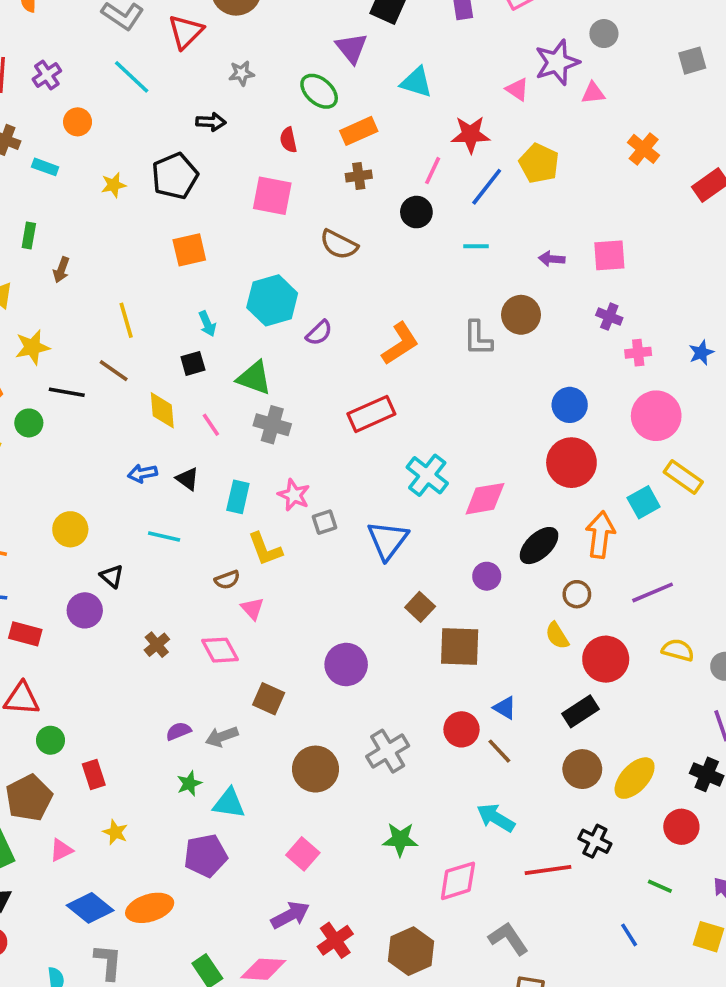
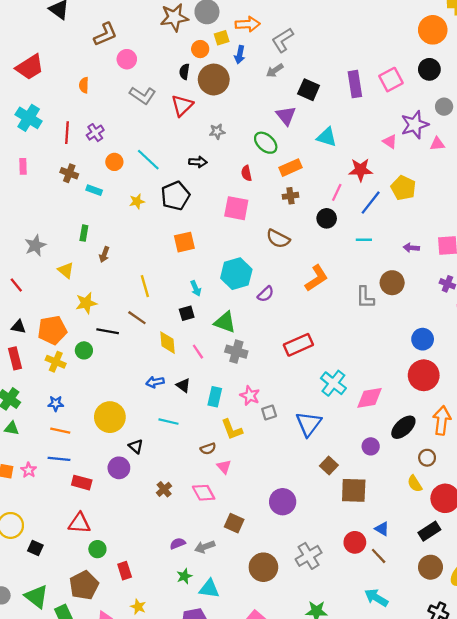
cyan line: (132, 77) -> (148, 160), moved
orange L-shape: (400, 344) -> (316, 278), moved
yellow circle: (70, 529) -> (110, 417), size x1.4

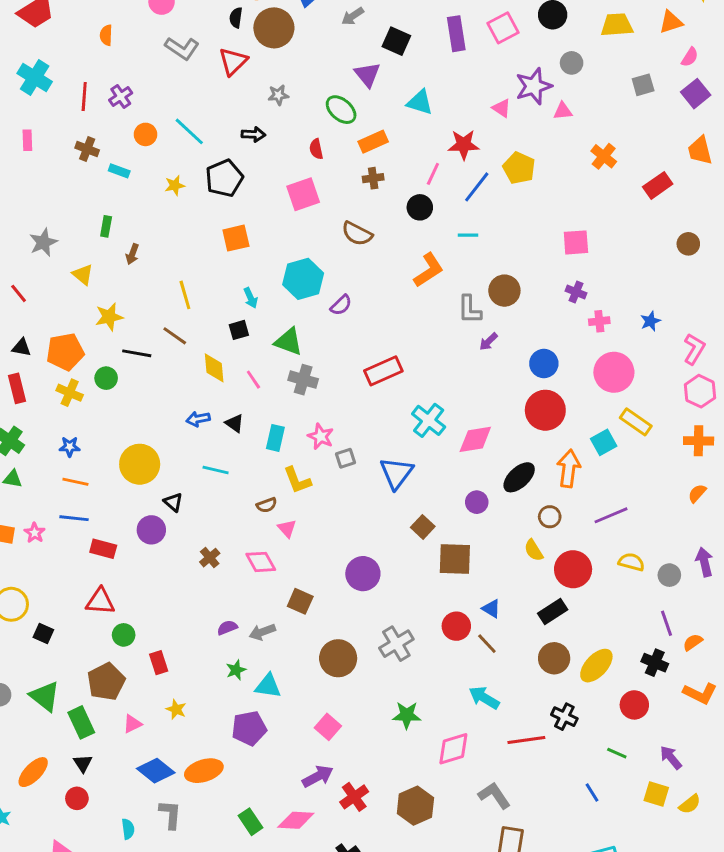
pink square: (236, 208) -> (303, 194), turned -30
purple arrow: (411, 248) -> (488, 342), moved, turned -49
orange L-shape: (316, 278) -> (429, 270), moved

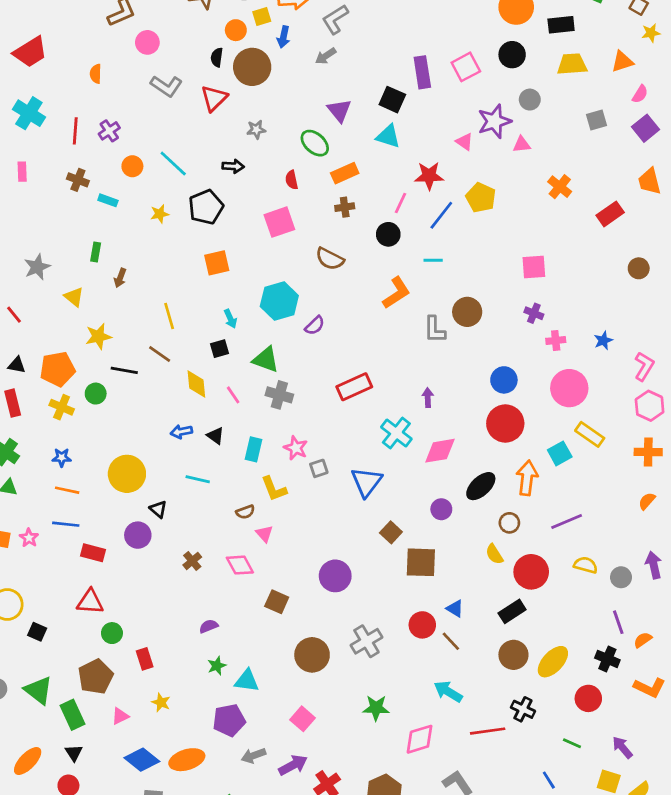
black square: (396, 41) -> (392, 100), moved
purple arrow: (488, 342) -> (428, 398), moved, turned 132
gray arrow: (262, 632) -> (254, 756), moved

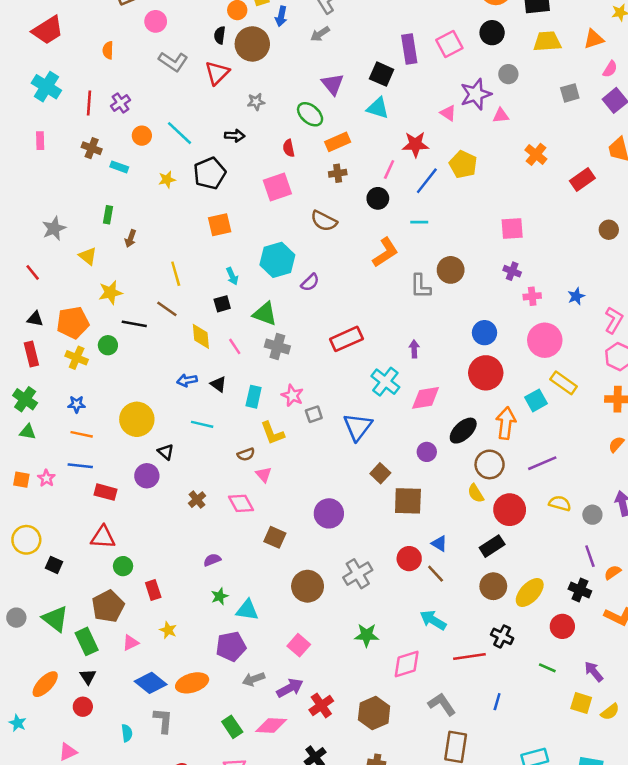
brown circle: (509, 523) -> (490, 464), size x1.5
blue line: (549, 780) -> (497, 702), moved, turned 48

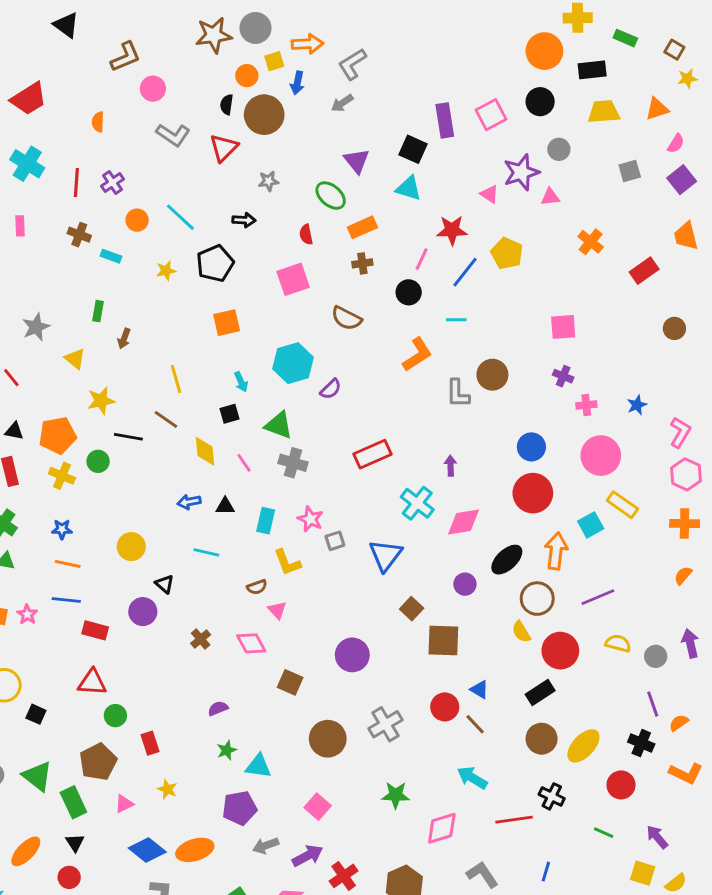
black triangle: (218, 384) -> (225, 506), turned -36
yellow circle: (137, 419) -> (131, 547), size x0.7

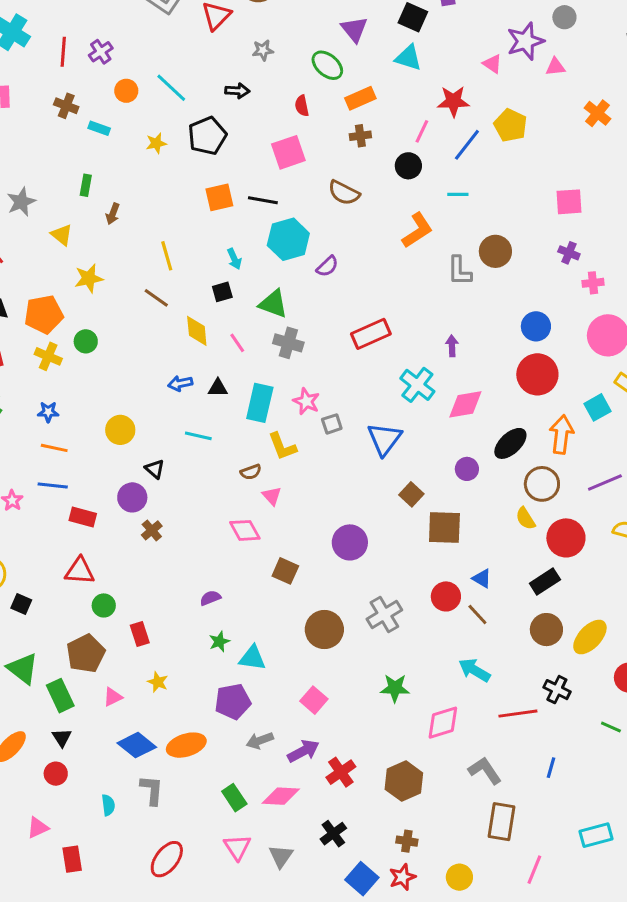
black line: (128, 437) -> (263, 200), moved
cyan rectangle: (266, 521) -> (260, 403), size x1.4
brown cross: (201, 639) -> (152, 530), moved

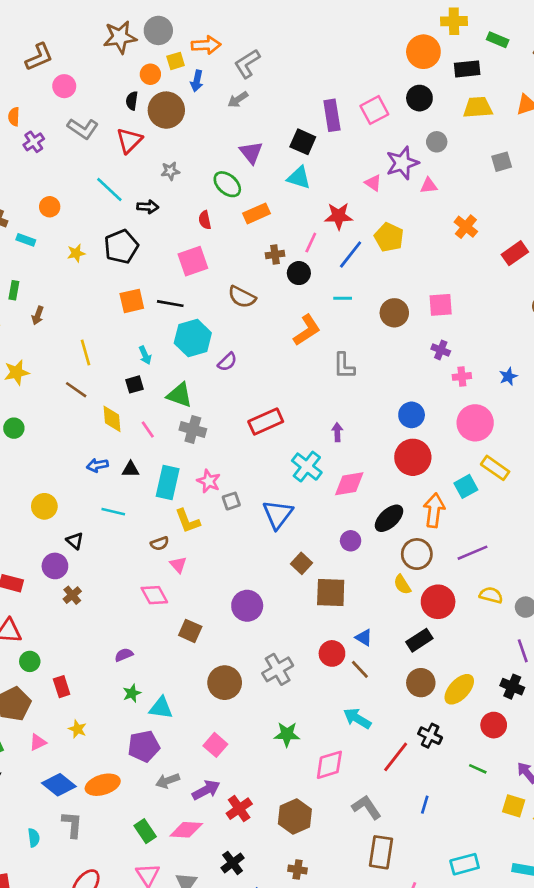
purple cross: (101, 52) -> (34, 142), moved
cyan line: (171, 88) -> (109, 190), moved
brown cross: (360, 136) -> (275, 254), moved
brown circle: (495, 251) -> (394, 313), moved
red line: (518, 714) -> (396, 757), turned -44

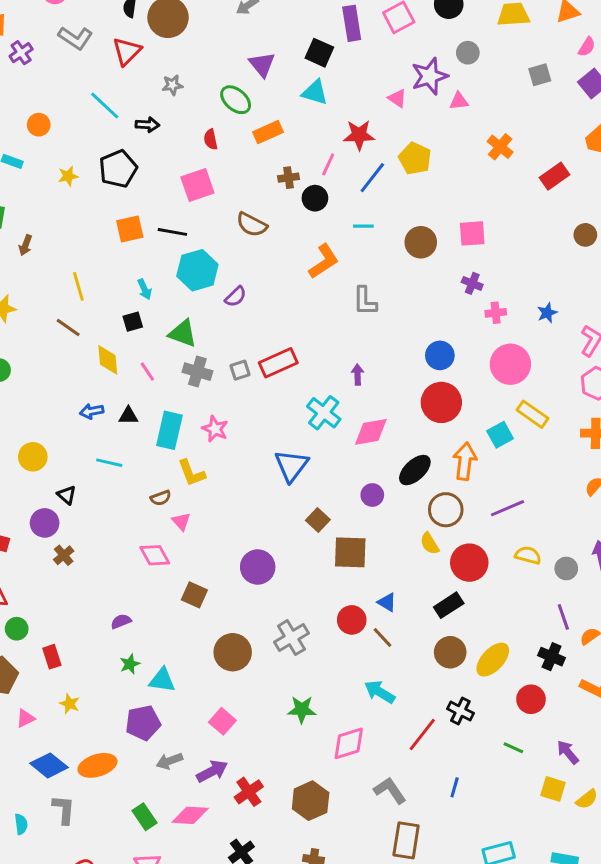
gray square: (231, 501) -> (240, 370), moved

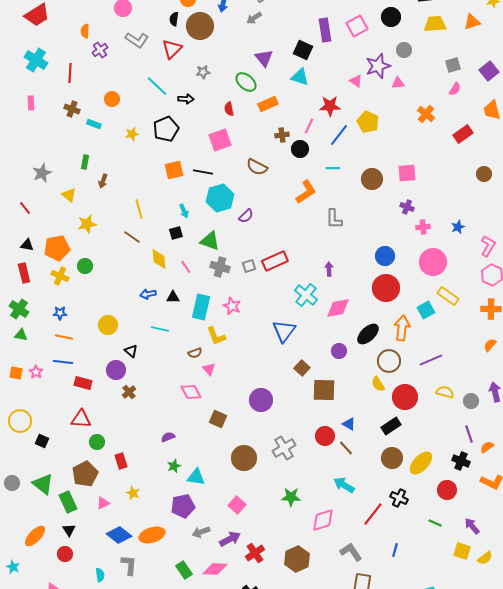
pink semicircle: (587, 47) -> (455, 89), moved

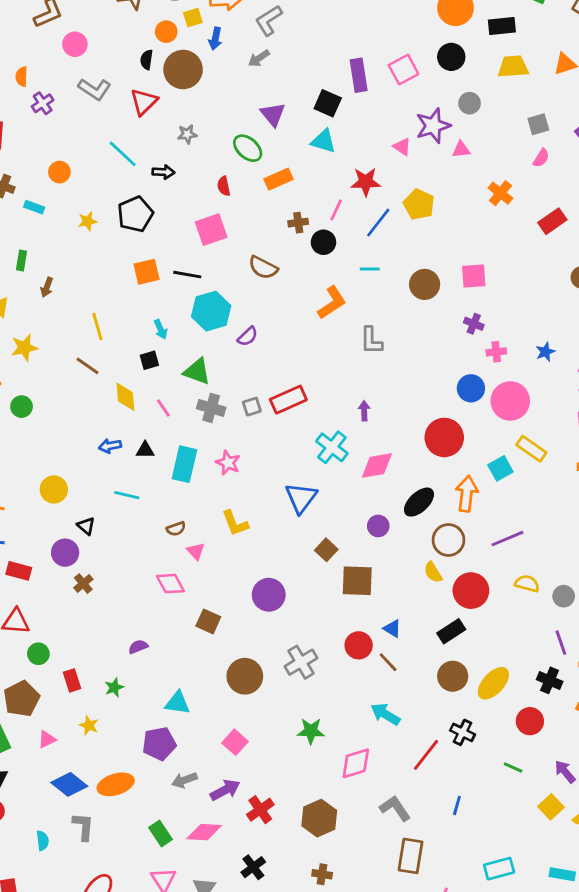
blue circle: (385, 256) -> (471, 388), moved
yellow L-shape: (216, 336) -> (235, 523), moved
green star: (174, 466) -> (114, 687), moved
yellow square: (462, 551) -> (551, 807), turned 30

